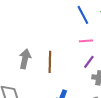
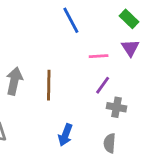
blue line: (83, 15) -> (71, 20), moved

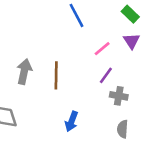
pink line: (99, 56) -> (102, 49), turned -36
gray semicircle: (110, 143) -> (123, 129), moved

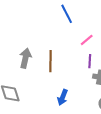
purple line: (106, 75) -> (90, 61), turned -32

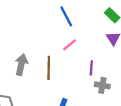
pink line: (87, 40) -> (69, 45), moved

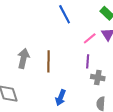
pink line: (69, 45) -> (90, 38), moved

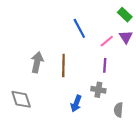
blue line: (65, 14) -> (79, 28), moved
gray cross: (98, 78) -> (98, 90), moved

